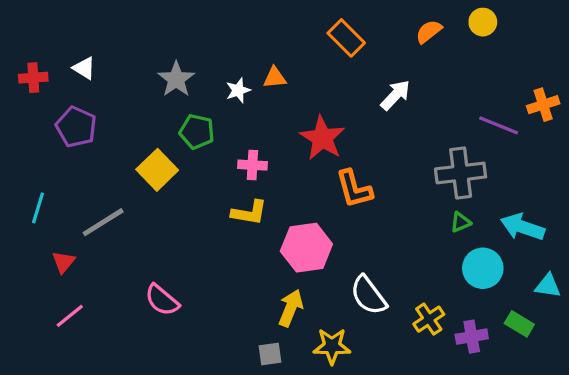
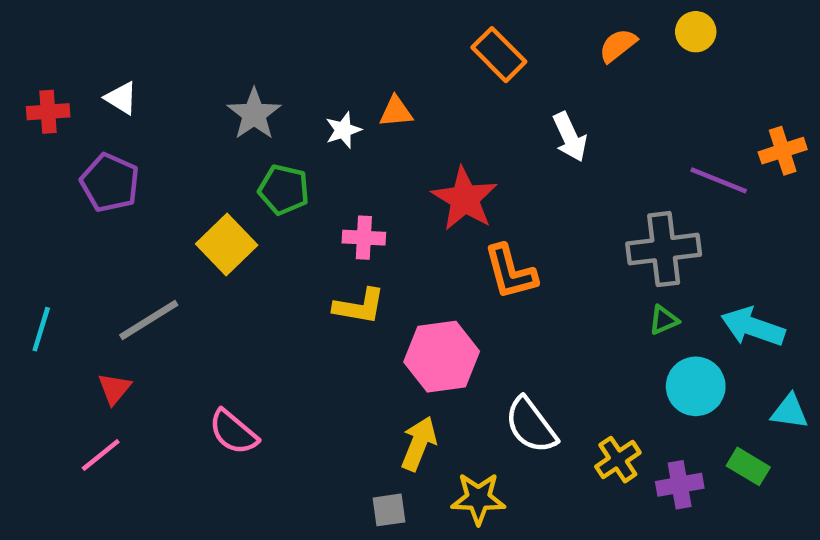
white arrow: (395, 95) -> (570, 137), turned 112
cyan line: (38, 208) -> (41, 329), moved
red triangle: (63, 262) -> (114, 389), moved

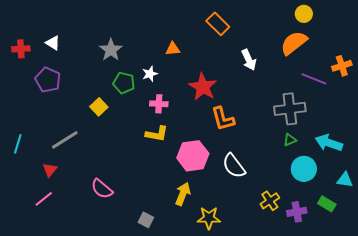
orange semicircle: (618, 45) -> (294, 43), moved, size x1.6
white star: (343, 130) -> (150, 74), moved
yellow square: (227, 244) -> (99, 107), size x0.7
white semicircle: (531, 425) -> (234, 166), moved
gray square: (389, 510) -> (146, 220), moved, turned 35

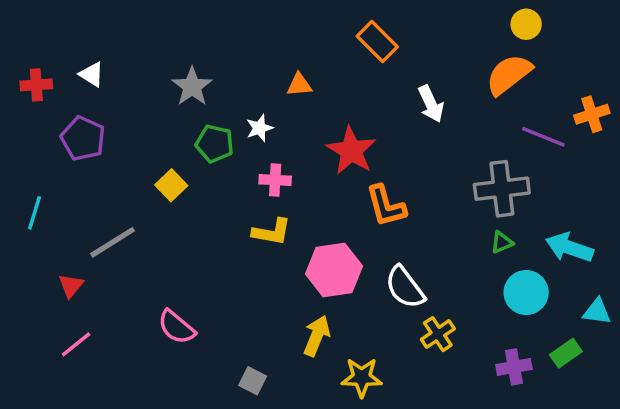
cyan line: (18, 144) -> (35, 213), moved
red triangle: (50, 170) -> (71, 286), moved
yellow cross: (270, 201) -> (438, 334), moved
green rectangle: (327, 204) -> (566, 353), turned -66

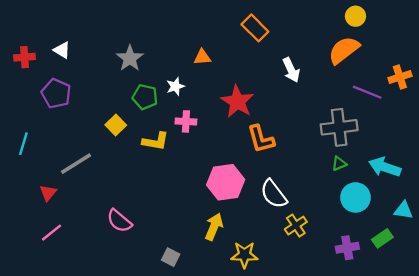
yellow L-shape: (272, 232) -> (156, 141), moved

